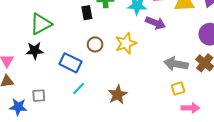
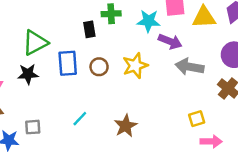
blue rectangle: (70, 63) -> (68, 63), moved, turned 60
gray arrow: (176, 64) -> (189, 67), moved

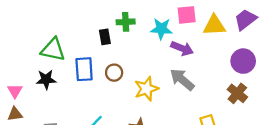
green triangle: (35, 43) -> (53, 50), turned 40
yellow star: (135, 66) -> (146, 89), moved
gray arrow: (189, 67) -> (182, 80), moved, turned 30

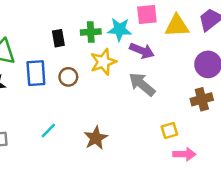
green cross: (126, 22) -> (91, 32), moved
yellow star: (146, 89) -> (103, 62), moved
brown cross: (237, 93) -> (202, 99), turned 36

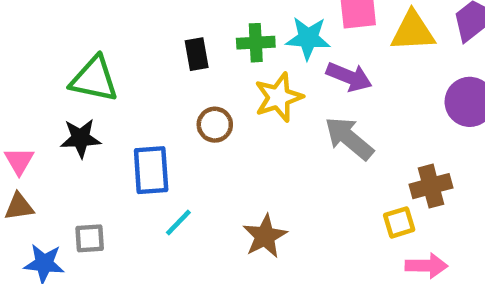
blue rectangle: (36, 73) -> (151, 170), moved
brown cross: (202, 99) -> (431, 186), moved

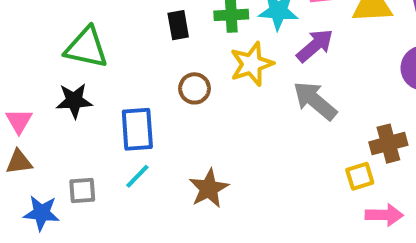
purple arrow: (349, 77) -> (315, 46), turned -63
cyan line: (178, 222) -> (137, 176), moved
brown star: (265, 236) -> (209, 188), moved

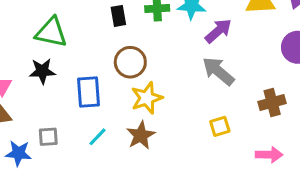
yellow star: (252, 64) -> (147, 98), moved
brown circle: (195, 88) -> (130, 62), size x1.4
cyan line: (137, 176) -> (97, 137), moved
yellow square: (360, 176) -> (220, 126), moved

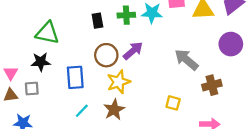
purple arrow: (218, 31) -> (133, 51), moved
gray arrow: (218, 71) -> (186, 60), moved
yellow square: (220, 126) -> (173, 103), turned 32
gray square: (48, 137) -> (32, 89), moved

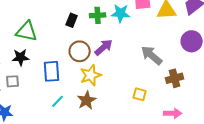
black rectangle: (97, 21) -> (72, 20), turned 32

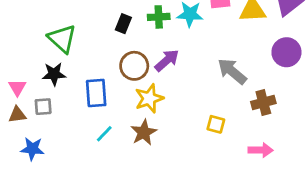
green triangle: (27, 31) -> (62, 39), turned 30

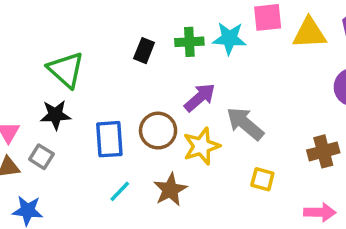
brown circle: (134, 66) -> (158, 131), moved
gray arrow: (232, 71) -> (245, 124), moved
yellow star: (149, 98) -> (202, 146), moved
gray square: (43, 107) -> (41, 157), turned 36

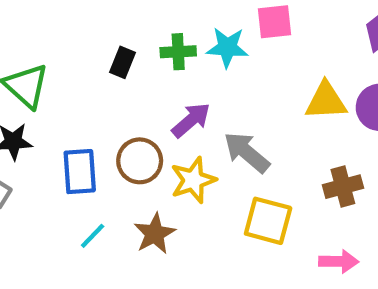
yellow triangle: (309, 33) -> (326, 101), moved
yellow square: (262, 179) -> (268, 221), size x1.6

